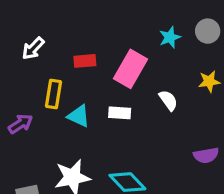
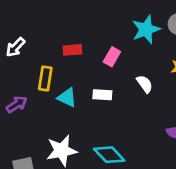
cyan star: (170, 37) -> (146, 30), size x1.5
white arrow: (33, 48) -> (15, 47), moved
pink rectangle: (131, 69) -> (112, 57), size x0.6

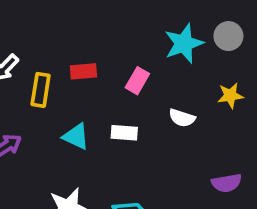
yellow rectangle: (45, 78) -> (41, 90), moved
white semicircle: (145, 84) -> (182, 118), turned 144

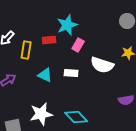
cyan star: (184, 43) -> (67, 25), moved
white semicircle: (182, 118) -> (102, 65), size x1.6

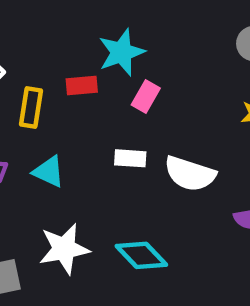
white semicircle: (102, 65) -> (190, 174), moved
cyan triangle: (45, 75) -> (49, 172), moved

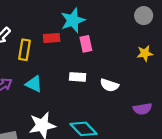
pink rectangle: (146, 97) -> (86, 44), turned -42
white semicircle: (190, 174) -> (109, 85), size x0.7

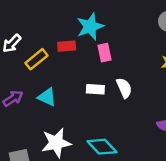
yellow rectangle: (24, 50) -> (37, 59), turned 42
white semicircle: (109, 85) -> (124, 88), moved, turned -132

